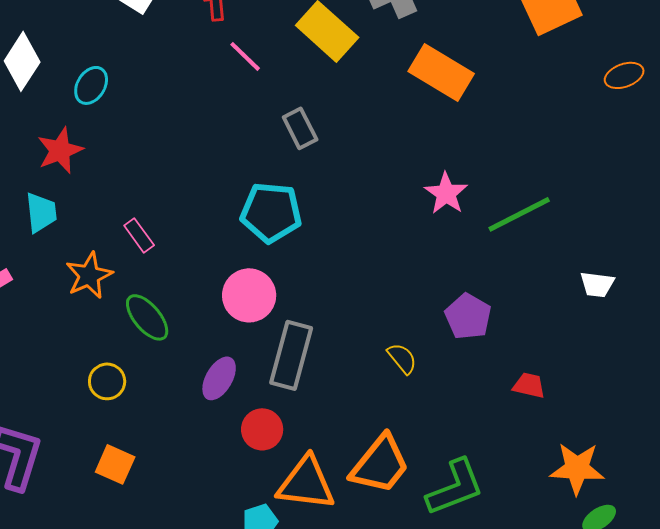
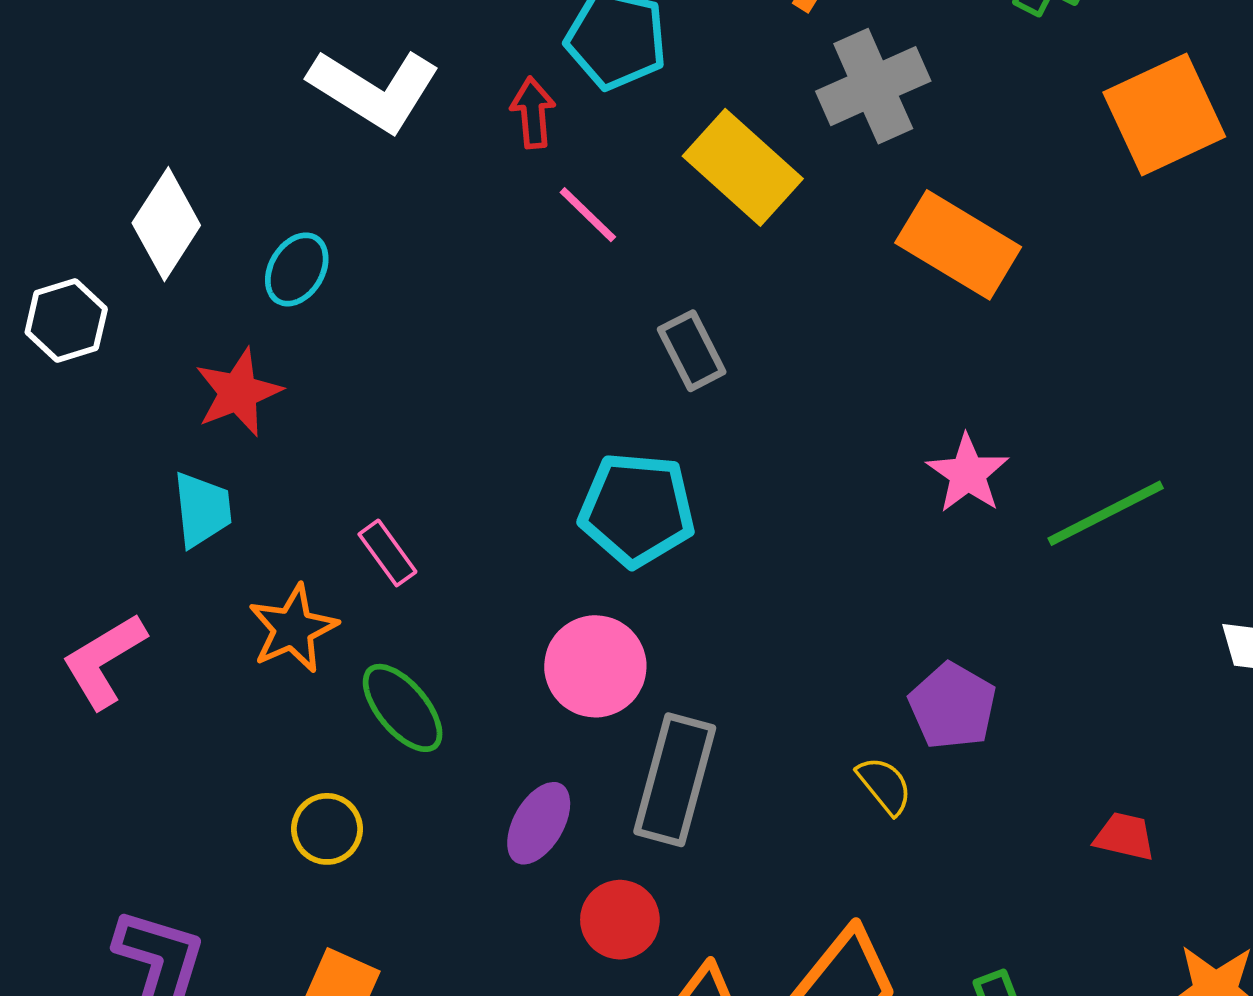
purple pentagon: (468, 316) -> (953, 706), moved

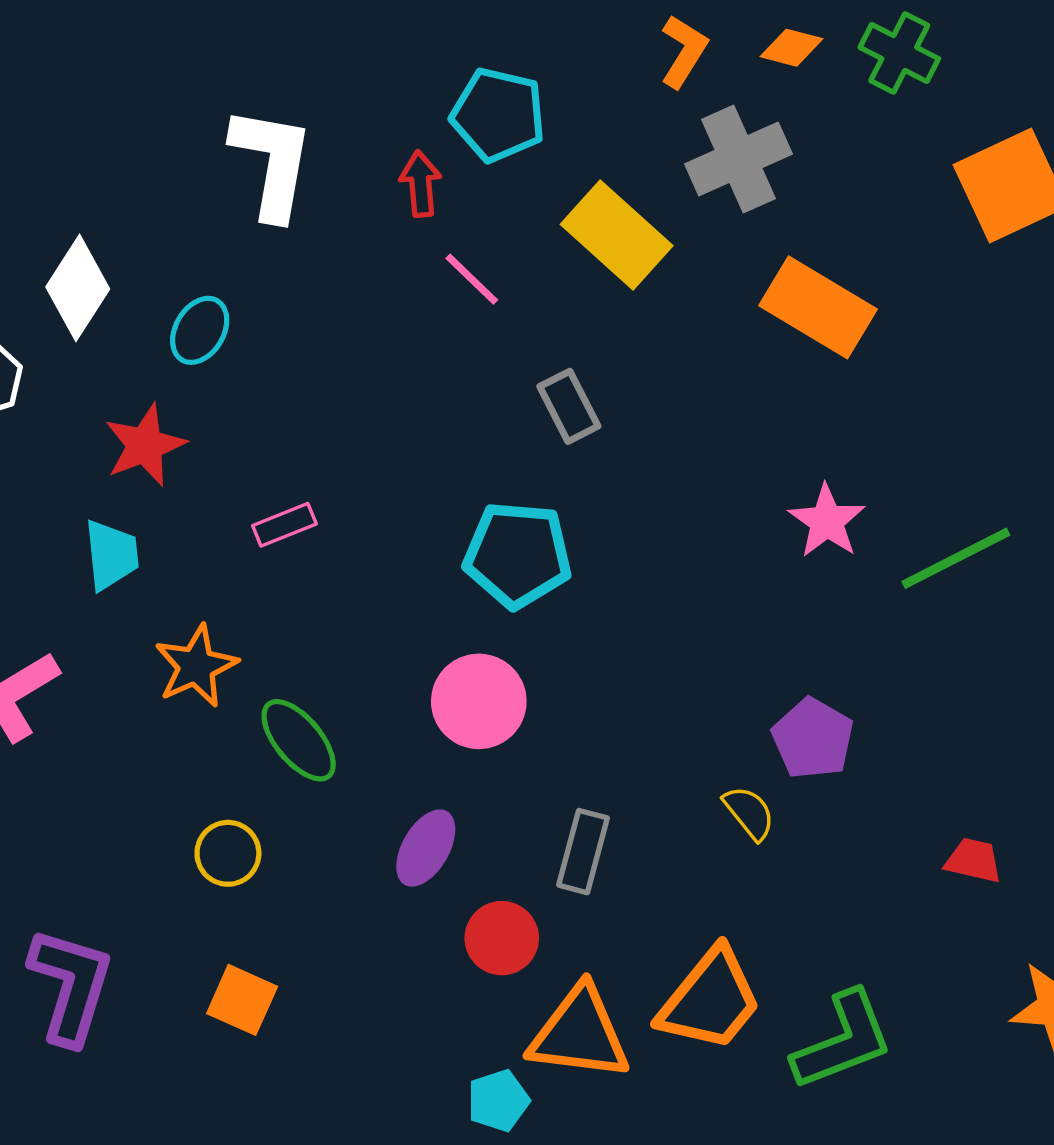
white L-shape: (374, 90) -> (272, 163), turned -112
pink rectangle: (387, 553) -> (284, 525), moved, turned -76
gray rectangle: (675, 780) -> (583, 852), moved, size x0.7

